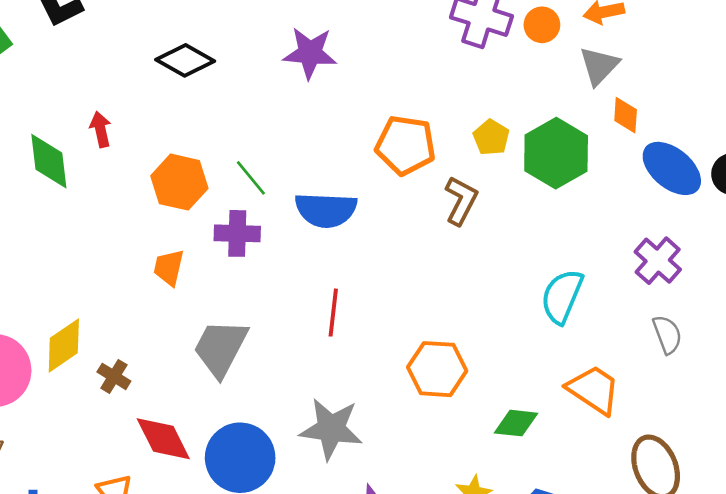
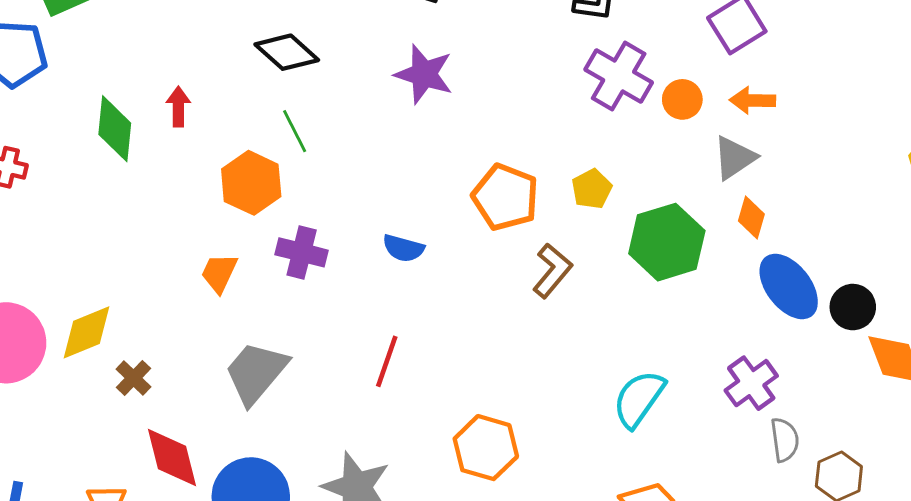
yellow pentagon: (491, 137) -> (592, 189), moved
green line: (251, 178) -> (295, 131), moved
blue semicircle: (326, 210) -> (403, 248), size x0.6
gray semicircle: (667, 334) -> (785, 440), moved

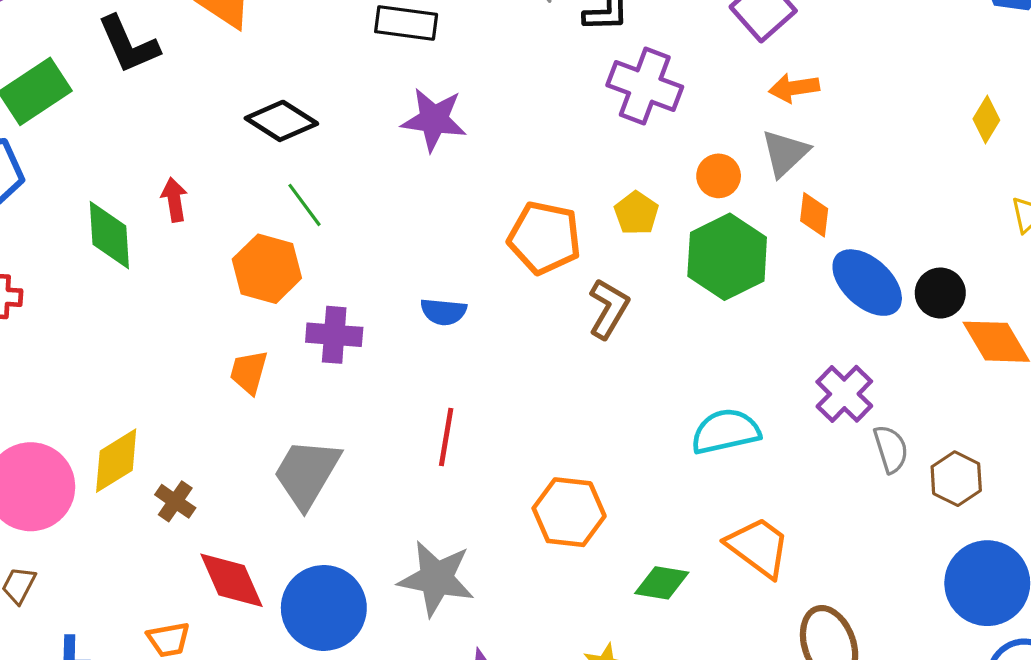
orange circle: (682, 99) -> (719, 176), moved
cyan semicircle: (639, 399) -> (726, 431), turned 52

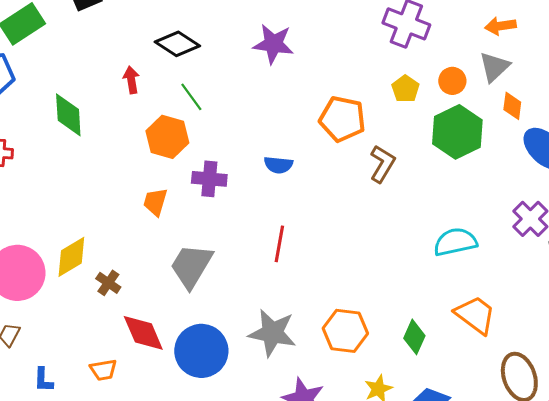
red arrow: (174, 200) -> (131, 80), moved
yellow pentagon: (636, 213) -> (405, 89), moved
orange hexagon: (569, 512) -> (345, 331), moved
green diamond: (662, 583) -> (414, 337), turned -76

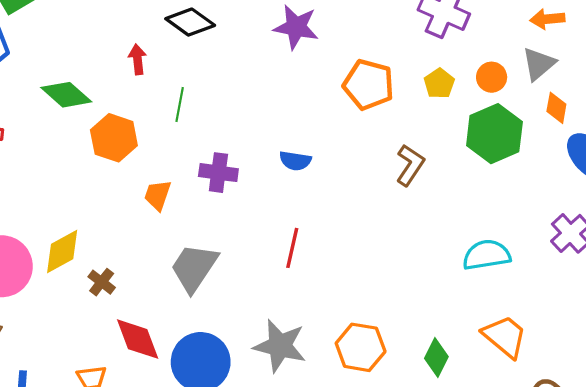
green line: (191, 97) -> (180, 104), moved, turned 44
green diamond: (68, 115) -> (66, 95), turned -48
orange pentagon: (342, 119) -> (369, 85), moved
orange hexagon: (167, 137) -> (114, 138), moved

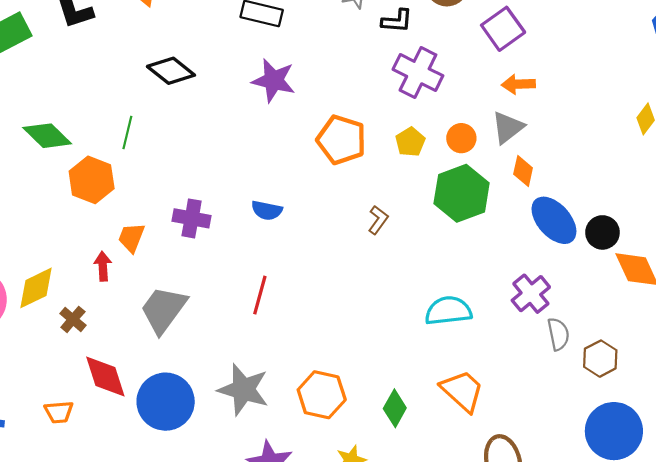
red arrow: (138, 59) -> (103, 266), moved
green line: (180, 104) -> (127, 132), moved
brown L-shape: (410, 165) -> (378, 220), size x0.7

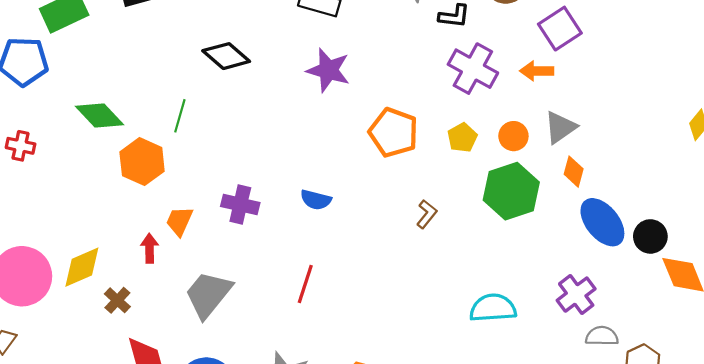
orange arrow: (518, 84) -> (537, 71), moved
gray semicircle: (558, 334) -> (602, 336), turned -80

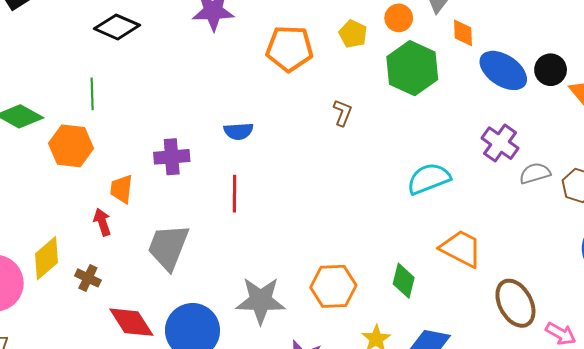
red line: (305, 284) -> (234, 194), moved

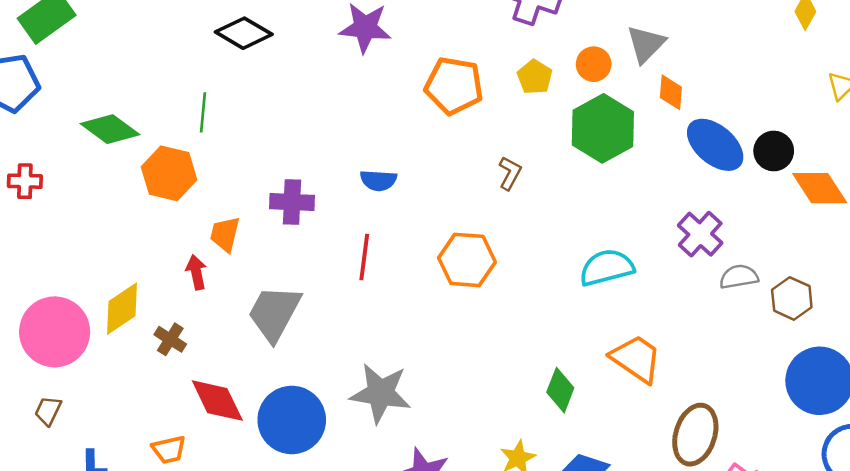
orange hexagon: (333, 286) -> (467, 260), moved
brown ellipse: (515, 303) -> (695, 435), turned 39

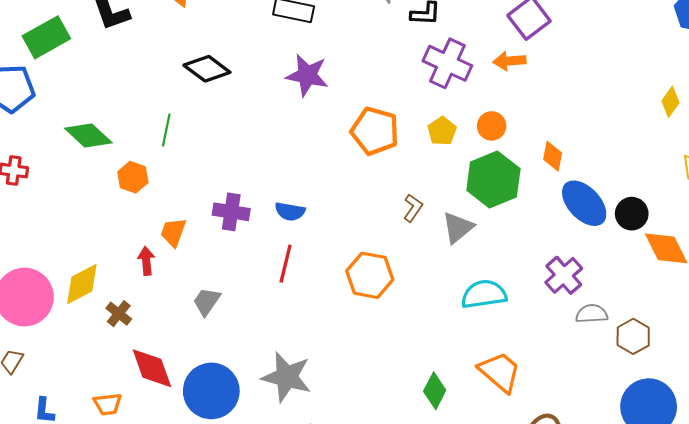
gray triangle: (646, 44) -> (458, 228), moved
orange hexagon: (169, 173) -> (133, 177), size x0.7
blue semicircle: (378, 180) -> (290, 211), moved
gray trapezoid: (274, 313) -> (207, 301), size x0.6

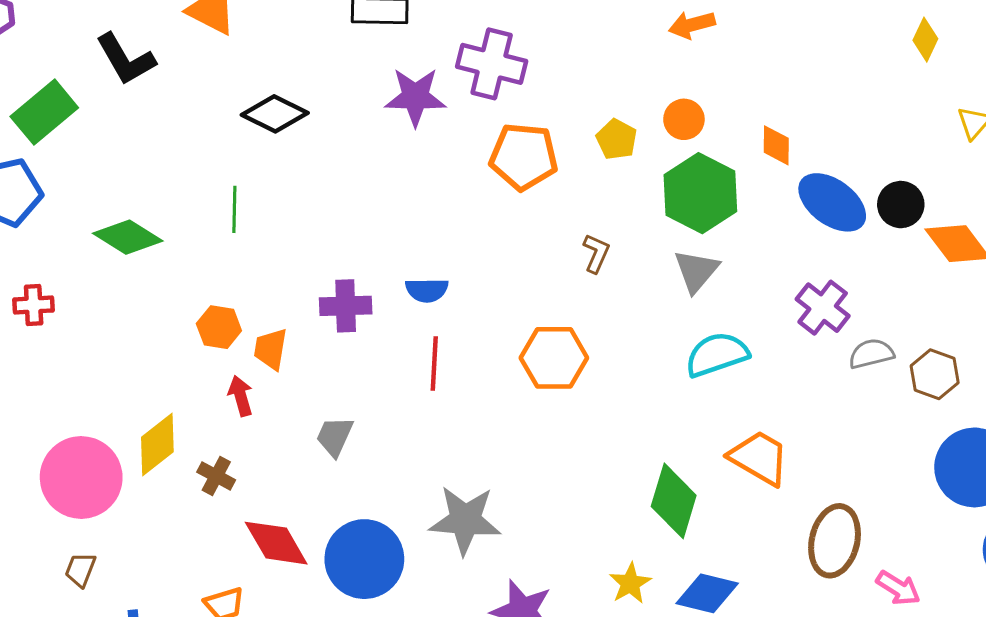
purple cross: (447, 63) -> (492, 64), moved
orange hexagon: (133, 177) -> (219, 327), moved
gray triangle: (458, 228) -> (696, 271), moved
green diamond: (435, 391) -> (674, 501), size x1.4

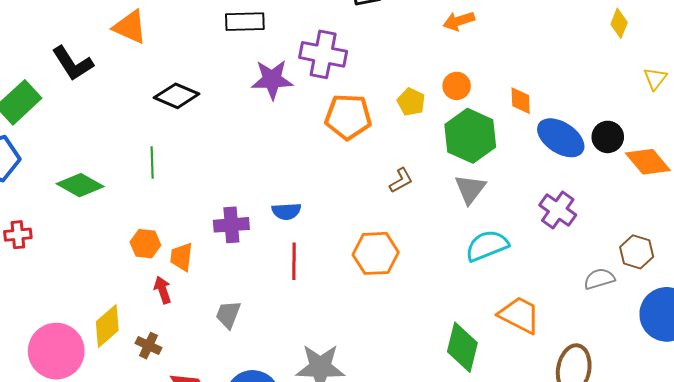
brown L-shape: (596, 253) -> (401, 180), turned 40
gray semicircle: (871, 354) -> (599, 279), moved

